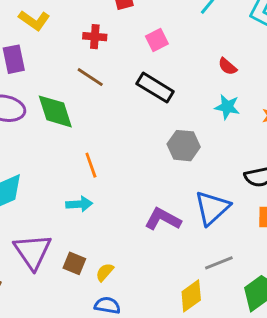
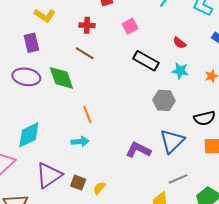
black rectangle: (155, 88) -> (146, 61), moved
gray hexagon: (184, 146) -> (164, 100), moved
purple triangle: (33, 251) -> (49, 175), turned 32

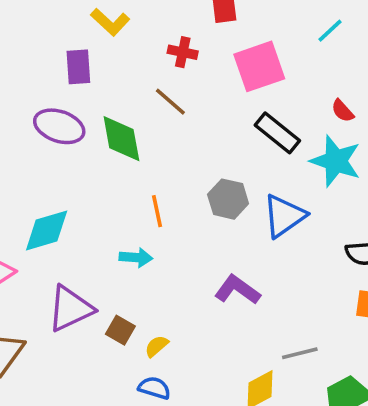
pink square: (130, 26) -> (259, 66), size x1.8
cyan star: (180, 71) -> (336, 161), size x1.6
gray hexagon: (164, 100) -> (228, 199), moved
blue triangle: (172, 141) -> (284, 216), moved

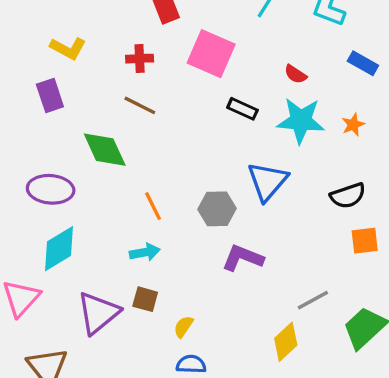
pink square: (259, 66) -> (211, 54), turned -33
purple ellipse: (59, 126) -> (51, 189), moved
black rectangle: (277, 133) -> (242, 109), size x0.7
gray hexagon: (228, 199) -> (217, 209), moved
brown square: (120, 330) -> (145, 299), moved

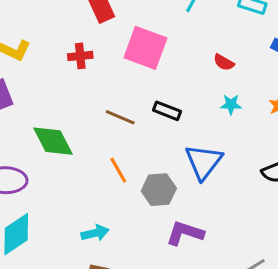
brown line: (140, 105) -> (120, 117), moved
black rectangle: (242, 109) -> (167, 111), moved
cyan star: (301, 121) -> (231, 104), size x0.5
orange line: (153, 206) -> (118, 170), moved

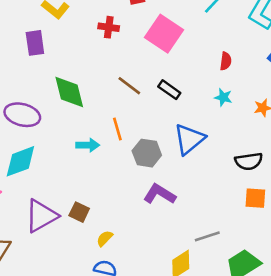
red semicircle: (224, 62) -> (226, 61), turned -126
cyan arrow: (95, 233) -> (88, 145), moved

